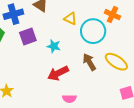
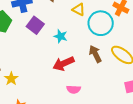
purple square: (28, 37) -> (35, 25), turned -36

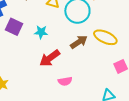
brown arrow: (95, 54) -> (79, 42), turned 96

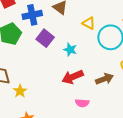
brown arrow: (79, 42) -> (105, 79), moved

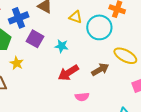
yellow star: (20, 91) -> (17, 63), moved

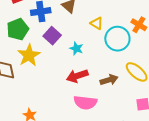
yellow star: (17, 63) -> (29, 55), size x1.6
pink semicircle: (82, 97) -> (85, 102), size x1.6

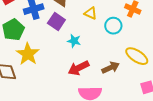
purple square: (52, 36) -> (56, 22), moved
cyan circle: (117, 39) -> (113, 26), size x0.7

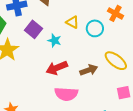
yellow triangle: (91, 13) -> (72, 22), moved
purple square: (56, 22) -> (33, 29), moved

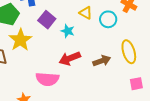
yellow ellipse: (116, 61) -> (129, 52), turned 35
pink semicircle: (66, 94) -> (47, 79), moved

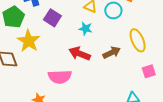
cyan star: (68, 31) -> (86, 29), moved
red arrow: (70, 58) -> (80, 54), turned 50

